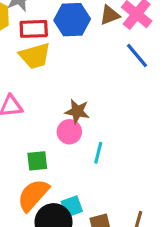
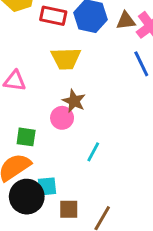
yellow trapezoid: (35, 56) -> (66, 59), moved
cyan line: (98, 153) -> (93, 152), moved

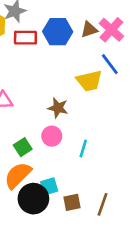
yellow trapezoid: (66, 59) -> (89, 81), moved
pink circle: (62, 118) -> (52, 136), moved
green square: (26, 137) -> (23, 147), turned -30

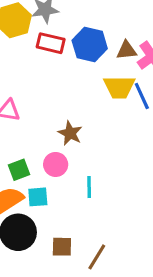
yellow trapezoid: (89, 81) -> (119, 87), moved
cyan line: (83, 149) -> (89, 187), turned -30
cyan square: (49, 186) -> (38, 197), moved

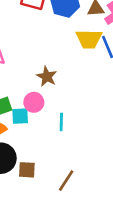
cyan square: (38, 197) -> (20, 116), moved
brown square: (62, 247) -> (27, 170), moved

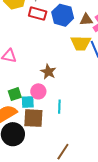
brown square: (27, 170) -> (33, 118), moved, size x1.5

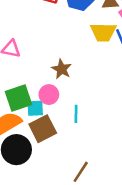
green square: (15, 94) -> (19, 98), size x1.5
brown square: (33, 118) -> (43, 129), turned -30

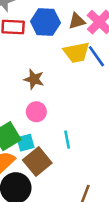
brown star: (62, 69) -> (34, 79), moved
pink circle: (49, 95) -> (36, 112), moved

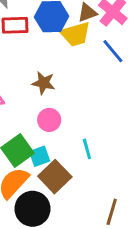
yellow trapezoid: (76, 52) -> (75, 34), moved

